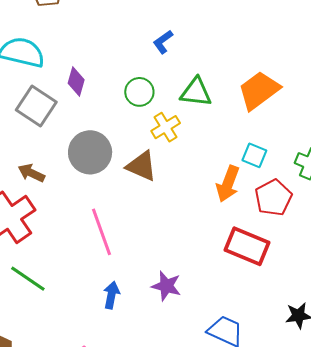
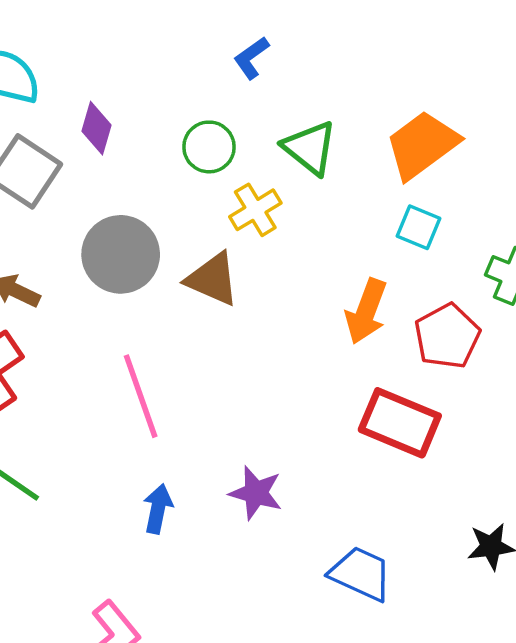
green triangle: (196, 92) -> (310, 148), turned 32
cyan square: (254, 155) -> (419, 227), moved

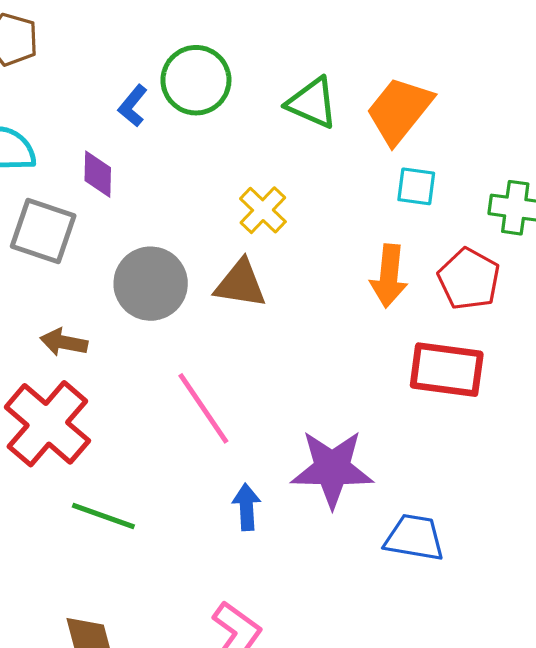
blue L-shape: (251, 58) -> (133, 106), moved
green circle: (209, 147) -> (196, 80), moved, size x1.4
green triangle: (310, 148) -> (312, 103), moved
purple star: (256, 493) -> (332, 469), size x1.6
blue trapezoid: (361, 574) -> (414, 538), moved

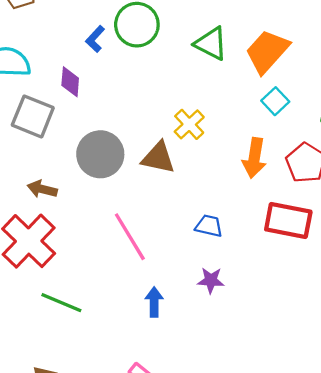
cyan square: (416, 186) -> (275, 101), turned 36
yellow cross: (263, 210) -> (189, 124), moved
purple star: (332, 469) -> (211, 280), size x0.5
blue trapezoid: (414, 538) -> (209, 226), moved, size x0.7

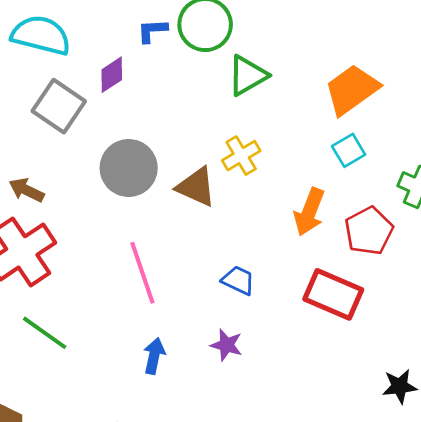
blue L-shape: (95, 39) -> (152, 31), turned 32
green triangle: (211, 44) -> (248, 75), moved, turned 51
purple diamond: (70, 82) -> (112, 75), turned 40
brown arrow: (42, 189) -> (26, 190), moved

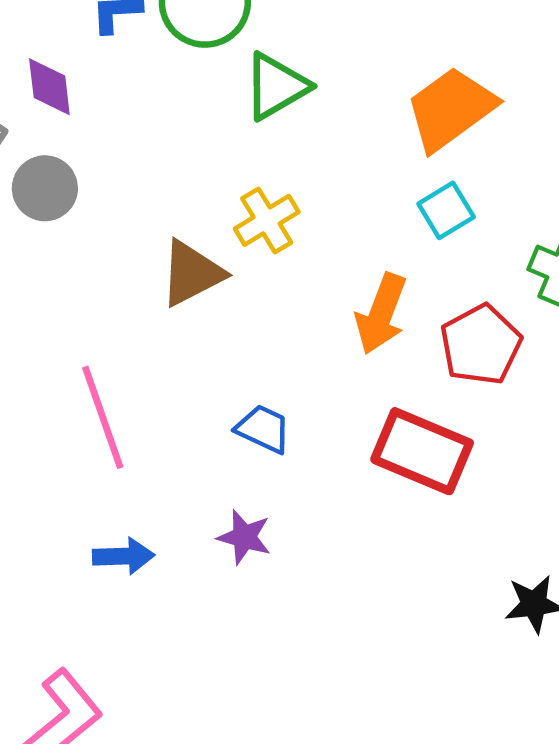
purple diamond: (112, 75) -> (49, 87), turned -63
gray circle: (129, 168) -> (45, 188), moved, size x0.7
brown triangle: (196, 187) -> (192, 273), turned -51
blue arrow: (154, 356) -> (124, 556), turned 76

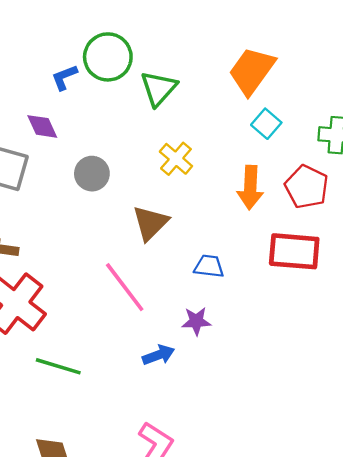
gray circle: (45, 188) -> (92, 174), moved
brown triangle: (192, 273) -> (150, 223), moved
purple star: (244, 537) -> (196, 321), moved

